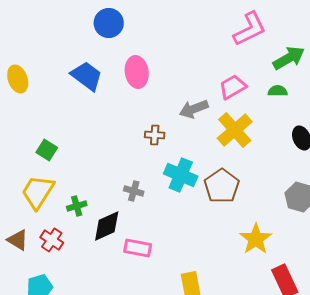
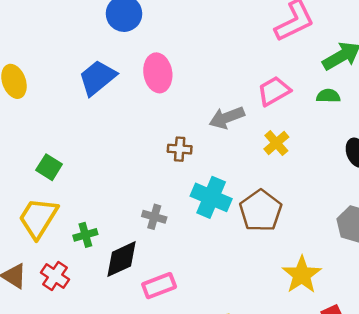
blue trapezoid: (87, 76) -> (97, 78), turned -76
yellow cross: (235, 130) -> (276, 143), size x0.6
pink rectangle: (138, 248) -> (159, 286), turned -32

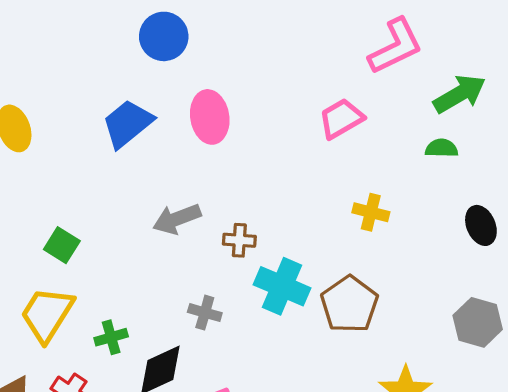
pink trapezoid: (274, 91) -> (341, 119), moved
gray arrow: (227, 118) -> (177, 219), moved
yellow cross: (276, 143) -> (371, 212), turned -35
brown cross: (180, 149) -> (239, 240), moved

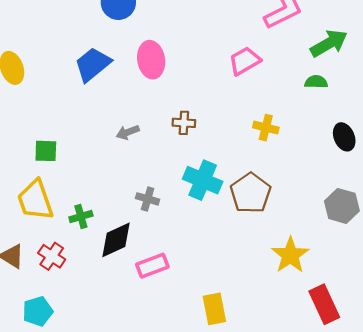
gray arrow: (177, 219) -> (128, 132), size x0.7
brown cross: (239, 240) -> (184, 123), moved
green square: (62, 245) -> (46, 151), turned -30
yellow trapezoid: (47, 314) -> (35, 200), turned -51

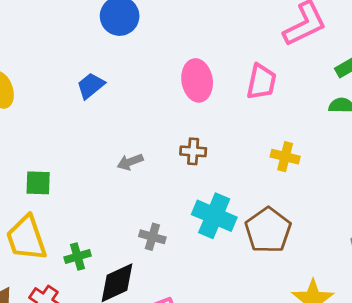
pink ellipse: (151, 60) -> (197, 80), moved
pink trapezoid: (245, 61) -> (261, 82), turned 132
blue trapezoid: (93, 64) -> (91, 86), size x0.7

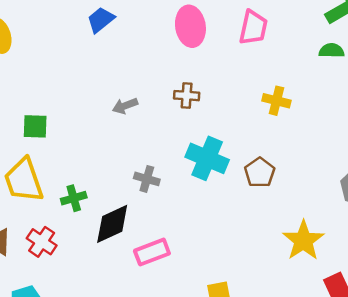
blue trapezoid: (91, 86) -> (101, 20), moved
brown pentagon: (268, 230) -> (260, 173), size x0.7

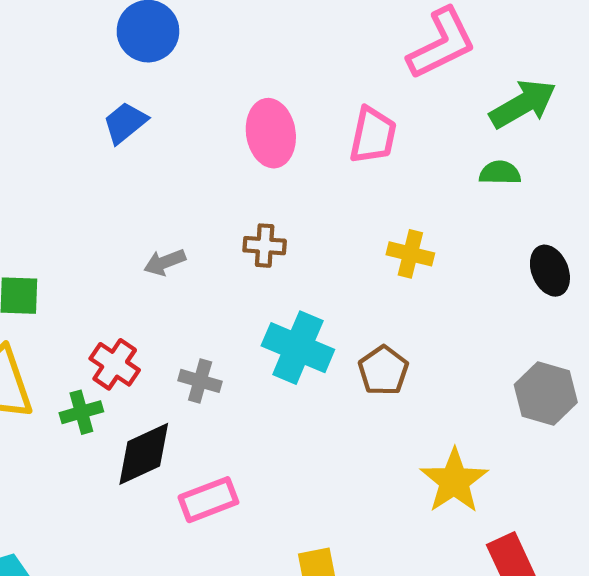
red cross: (42, 242) -> (115, 364), moved

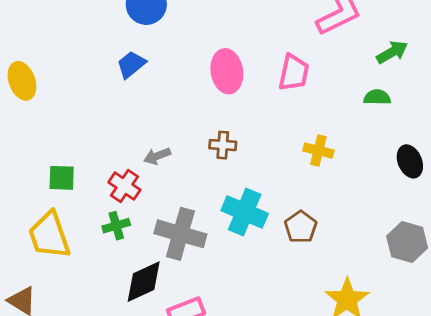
green arrow: (523, 104) -> (392, 52), size x0.7
red cross: (115, 364) -> (124, 186), moved
gray cross: (200, 381) -> (180, 234), size x1.8
green cross: (81, 412) -> (116, 226), moved

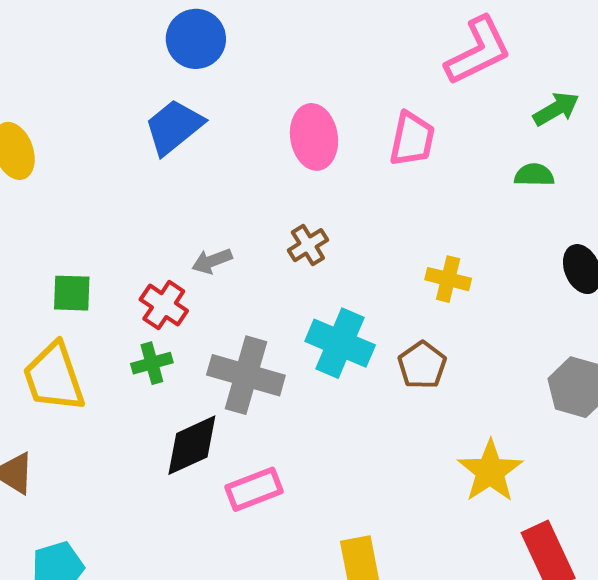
blue trapezoid: (131, 64) -> (174, 127), size x1.4
brown cross: (223, 145) -> (308, 245), turned -36
yellow cross: (318, 151) -> (448, 279), moved

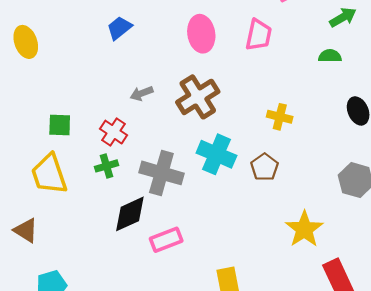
blue trapezoid: (174, 127) -> (119, 28), size x0.7
brown cross: (308, 245) -> (198, 97), size x1.8
gray arrow: (212, 261) -> (142, 93), moved

